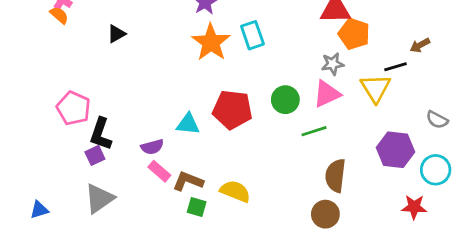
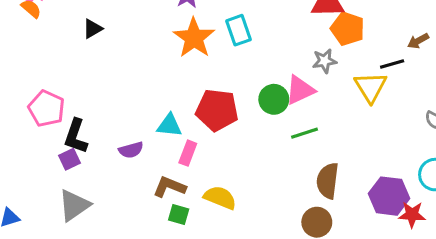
pink triangle: (327, 94) -> (300, 90), moved
purple hexagon: (396, 150) -> (389, 196), moved
pink rectangle: (159, 171) -> (188, 153), moved, turned 70

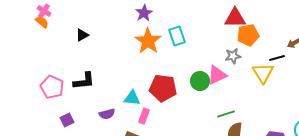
orange pentagon: (348, 29) -> (248, 35), turned -30
green line: (305, 133) -> (226, 114), moved
black L-shape: (76, 136) -> (84, 81), moved, turned -115

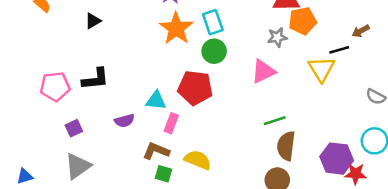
gray star: (233, 56) -> (277, 37), moved
green circle: (200, 81) -> (214, 51), moved
pink pentagon: (52, 87) -> (55, 87), turned -30

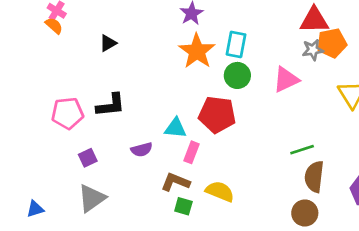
cyan rectangle: (213, 22) -> (236, 44), turned 30
gray star: (277, 37) -> (313, 50), moved
pink triangle: (263, 71) -> (286, 80), moved

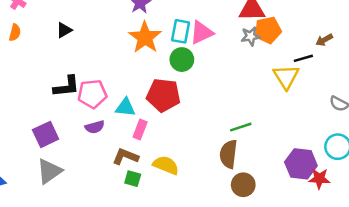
orange semicircle: (54, 26) -> (15, 33), moved, turned 63
pink triangle: (286, 80) -> (201, 33), moved
pink pentagon: (67, 113) -> (92, 94), moved
purple square: (88, 158) -> (46, 134), size x1.5
brown semicircle: (314, 177) -> (228, 154), moved

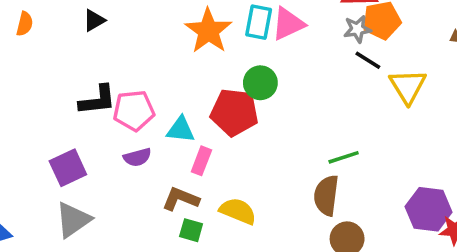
black line: (303, 58) -> (368, 60), moved, turned 48
green circle: (182, 60) -> (260, 83), moved

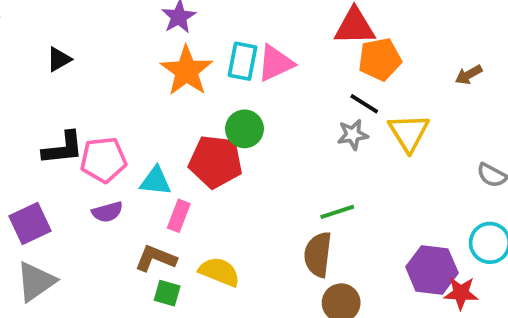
gray star: (357, 29) -> (353, 135), moved

